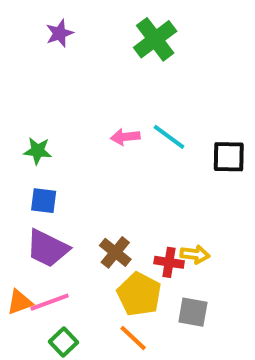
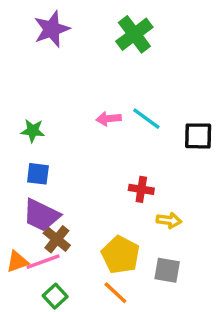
purple star: (60, 33) -> (52, 29), size x1.5
brown cross: (115, 252) -> (57, 239), moved
red cross: (169, 262) -> (141, 189), moved

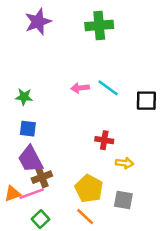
green cross: (134, 34) -> (99, 25), turned 32
purple trapezoid: (41, 215) -> (30, 159), turned 36
brown cross: (57, 239) -> (42, 177), turned 30

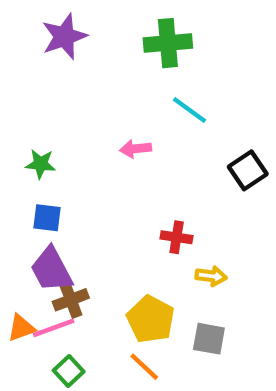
cyan line: (108, 88) -> (189, 110), moved
black square: (146, 101) -> (248, 170), turned -35

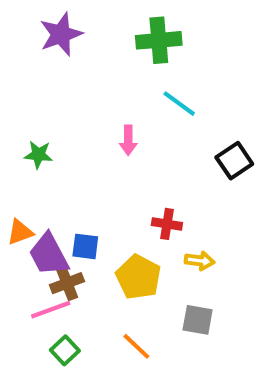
pink arrow: (136, 149) -> (128, 140), turned -84
blue square: (47, 218) -> (85, 246), moved
yellow pentagon: (151, 319) -> (138, 277), moved
orange triangle: (21, 328) -> (20, 232), moved

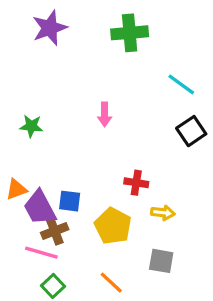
cyan line: (179, 104) -> (181, 84), moved
pink line: (51, 310) -> (41, 253), turned 36

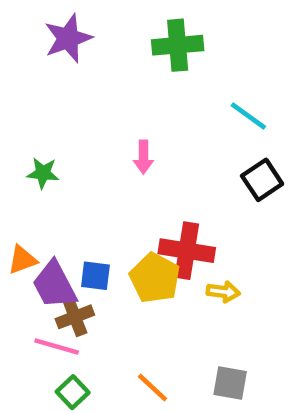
red cross: (136, 183) -> (187, 251), size x1.6
yellow pentagon: (113, 226) -> (155, 278), moved
gray square: (161, 261) -> (230, 383), moved

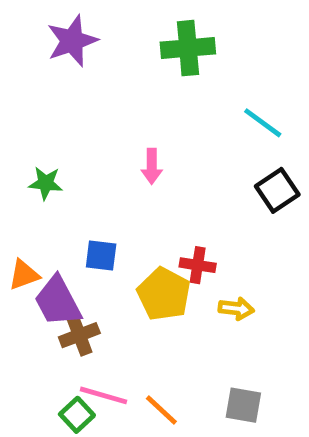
red cross: (187, 251) -> (198, 265), size x0.6
blue square: (95, 276) -> (101, 256), moved
pink line: (57, 347) -> (103, 395), moved

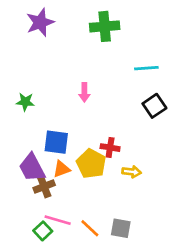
cyan line: (263, 123) -> (146, 68), turned -40
blue square: (101, 256) -> (56, 142), size x1.4
orange triangle: (24, 275) -> (62, 169), moved
gray square: (243, 405) -> (121, 228), moved

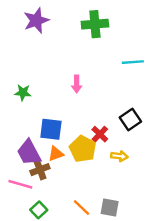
black square: (154, 106) -> (130, 119), moved
red cross: (110, 148) -> (100, 134), turned 35
pink line: (58, 220) -> (20, 184), moved

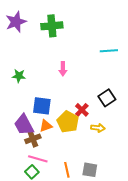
purple star: (36, 20) -> (16, 22), moved
green cross: (95, 24) -> (52, 26), moved
pink line: (20, 184) -> (38, 159), moved
orange line: (81, 207) -> (67, 170), turned 35

